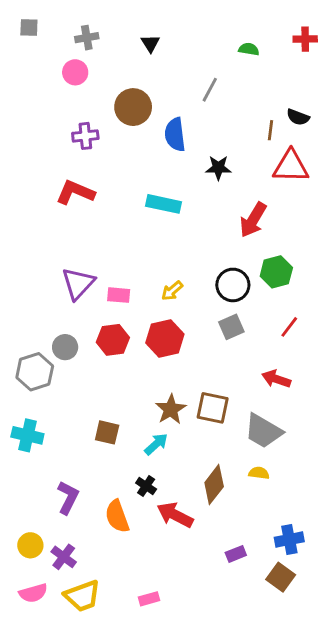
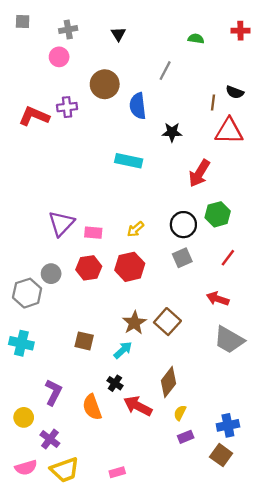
red L-shape: (75, 192) -> (34, 116), moved
brown square: (213, 408) -> (167, 322), turned 30
gray trapezoid: (263, 431) -> (229, 340), moved
yellow semicircle: (259, 473) -> (180, 413), moved, turned -70
yellow circle: (30, 545) -> (24, 417), moved

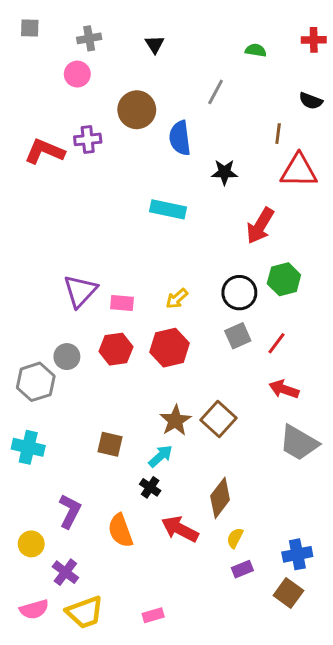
black semicircle: (235, 92) -> (311, 101), moved
red line: (228, 258) -> (277, 343), moved
black cross: (115, 383) -> (150, 487), moved

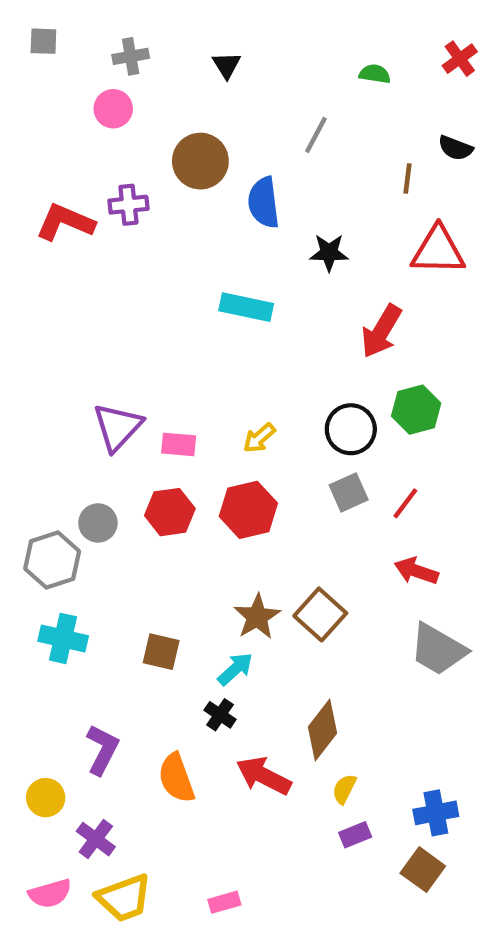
red cross: (314, 40) -> (460, 59), turned -35
brown line: (278, 134) -> (407, 179), moved
cyan cross: (28, 447) -> (63, 638), moved

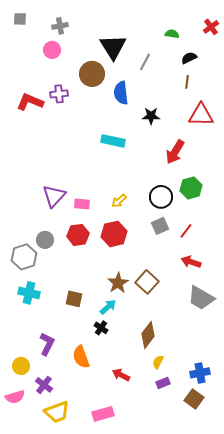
black triangle: (227, 65) -> (113, 47), moved, size x2.0
black semicircle: (455, 148) -> (189, 58), moved, turned 133
red arrow: (264, 776) -> (121, 375), moved, size x0.7
pink semicircle: (50, 894) -> (15, 397), moved
pink rectangle: (224, 902) -> (103, 414), size x1.5

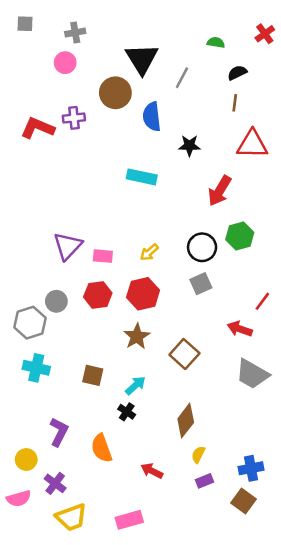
red line: (186, 231) -> (262, 301), moved
brown star: (118, 283) -> (137, 336), moved

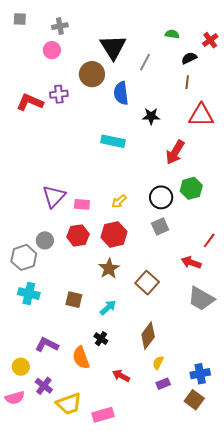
red cross: (265, 34) -> (210, 40), moved
black cross: (127, 412) -> (101, 339), moved
purple L-shape: (59, 432) -> (47, 345), turned -90
yellow trapezoid: (71, 517) -> (69, 404), moved

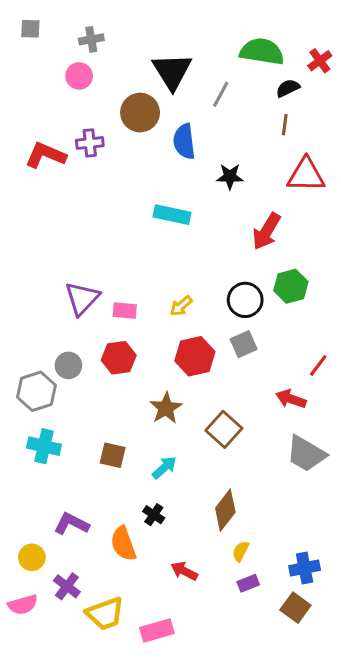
green semicircle: (172, 34) -> (262, 52), size x2.0
red hexagon: (114, 234) -> (195, 356), moved

